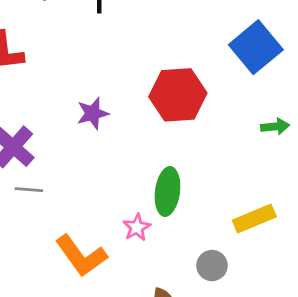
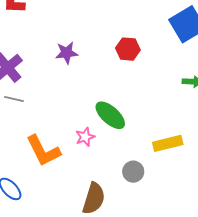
red hexagon: (178, 95) -> (128, 49), size x0.6
green ellipse: (167, 192) -> (110, 115), turned -64

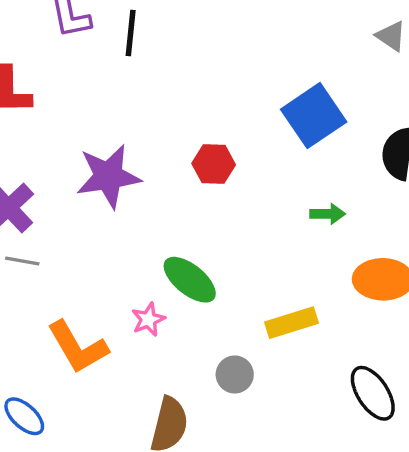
purple star: (67, 53) -> (108, 176), size x1.6

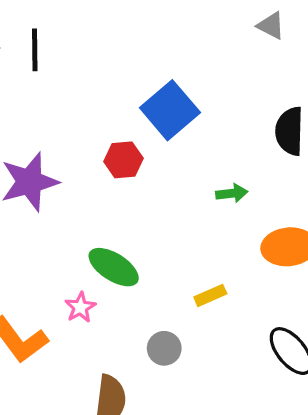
blue square: (314, 116) -> (170, 110), moved
yellow rectangle: (292, 323) -> (210, 295), size x0.7

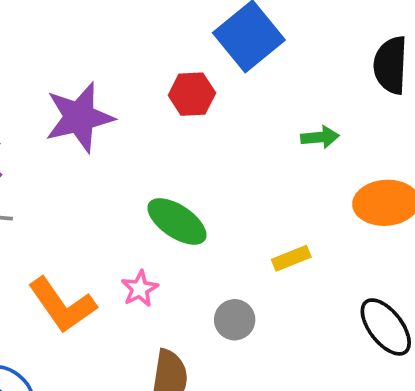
pink star: (80, 307) -> (140, 289), moved

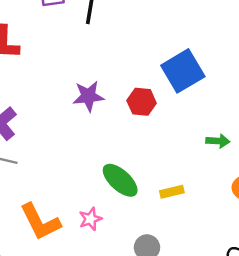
purple star: (79, 117) -> (88, 96), moved, size x0.7
yellow rectangle: (291, 258) -> (172, 192), moved

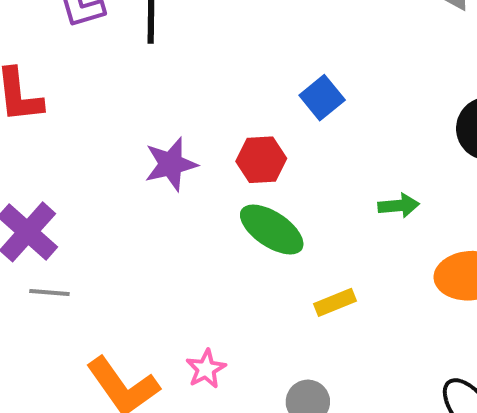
blue square: (183, 71) -> (322, 98), size x0.6
green ellipse: (120, 180) -> (272, 230), moved

